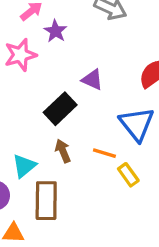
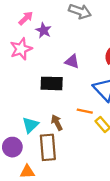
black rectangle: (60, 109) -> (52, 83), turned 50
brown arrow: (63, 151) -> (57, 123), moved

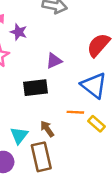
purple triangle: (72, 61) -> (54, 61), turned -35

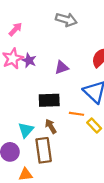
purple star: (19, 32) -> (29, 60), moved
black rectangle: (35, 88) -> (49, 100), moved

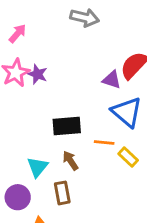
purple triangle: (62, 67) -> (112, 80), moved, turned 40
brown rectangle: (44, 150) -> (62, 193), size x0.7

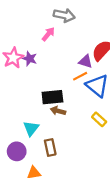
pink arrow: (17, 33) -> (48, 34), moved
orange line: (104, 143) -> (80, 76), moved, turned -32
brown arrow: (70, 161) -> (58, 111), moved, turned -40

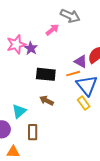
black rectangle: (52, 97) -> (46, 74), moved
yellow rectangle: (99, 119) -> (84, 103), moved

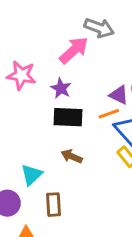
pink arrow: (52, 30) -> (74, 50), size x1.5
pink star: (16, 44) -> (21, 75), turned 30
purple star: (31, 48) -> (61, 88), moved

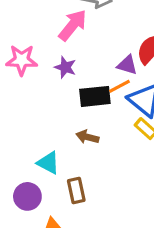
black rectangle: (68, 117) -> (95, 96), moved
cyan triangle: (32, 175) -> (48, 163), turned -40

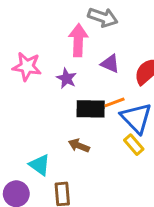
pink arrow: (73, 25) -> (78, 40), turned -44
purple triangle: (127, 65) -> (110, 64), moved

